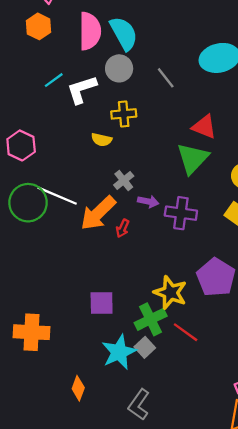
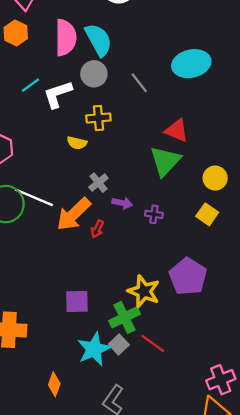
purple cross: (181, 213) -> (154, 214), size x0.6
red line: (186, 332) -> (153, 343), moved

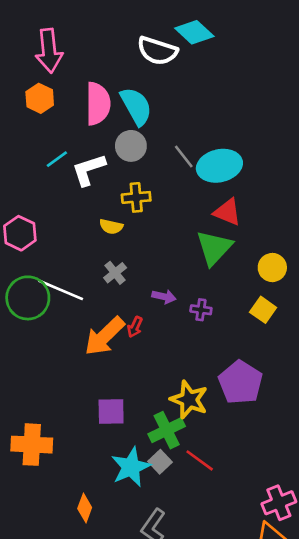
cyan ellipse: (191, 64) -> (219, 166), moved
gray cross: (98, 183) -> (115, 273), moved
orange arrow: (74, 214) -> (104, 336), moved

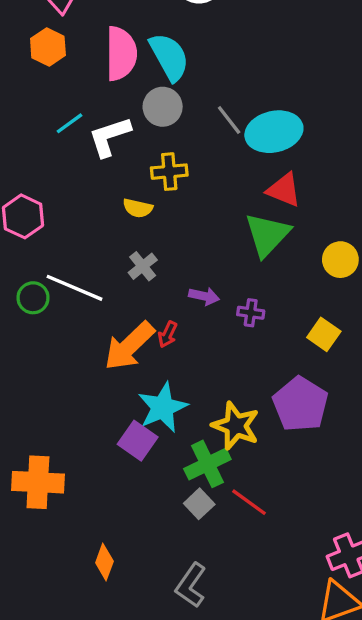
green circle: (28, 298) -> (33, 298), size x0.6
yellow square: (263, 310) -> (324, 334), moved
purple square: (111, 412) -> (138, 441), turned 36
cyan star: (131, 467) -> (163, 407), moved

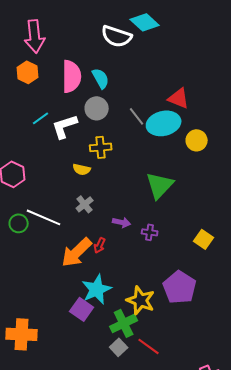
cyan semicircle: (169, 57) -> (101, 78), size x0.7
red triangle: (284, 190) -> (179, 98), moved
yellow circle: (340, 260) -> (197, 140), moved
yellow square: (324, 334) -> (204, 239), moved

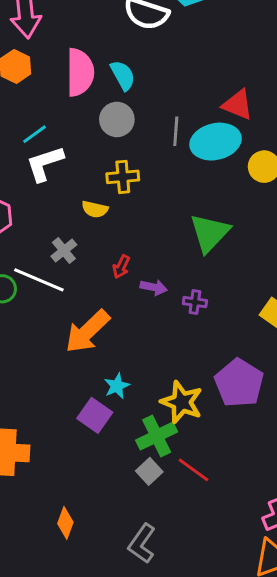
gray line: (137, 116) -> (176, 131), turned 42
white L-shape: (65, 126) -> (45, 164), moved
gray cross: (85, 204) -> (64, 250), moved
red arrow: (100, 245) -> (121, 267), moved
cyan star: (97, 289) -> (117, 386), size x0.6

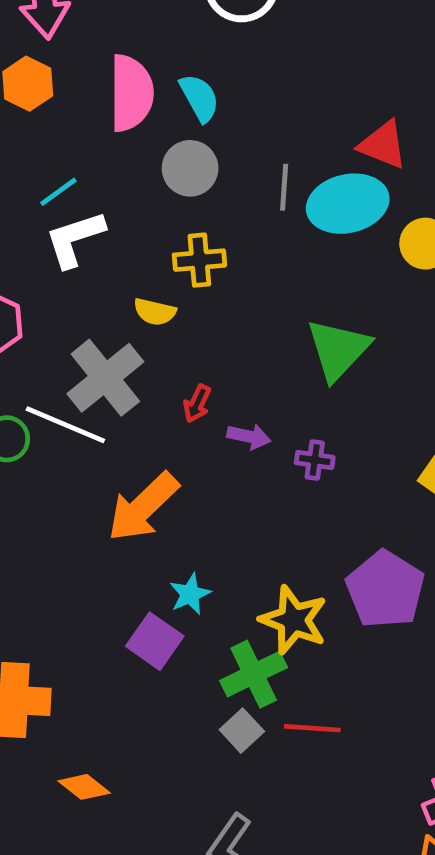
gray cross: (64, 250) -> (105, 378), size x1.8
red line: (193, 470) -> (312, 728), turned -32
orange diamond: (65, 523) -> (84, 787), moved, turned -72

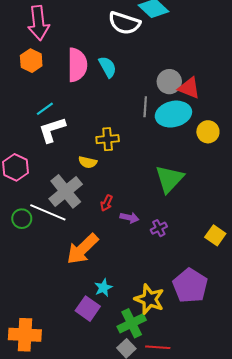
gray circle: (190, 168) -> (169, 82), moved
purple cross: (315, 460) -> (159, 228), turned -35

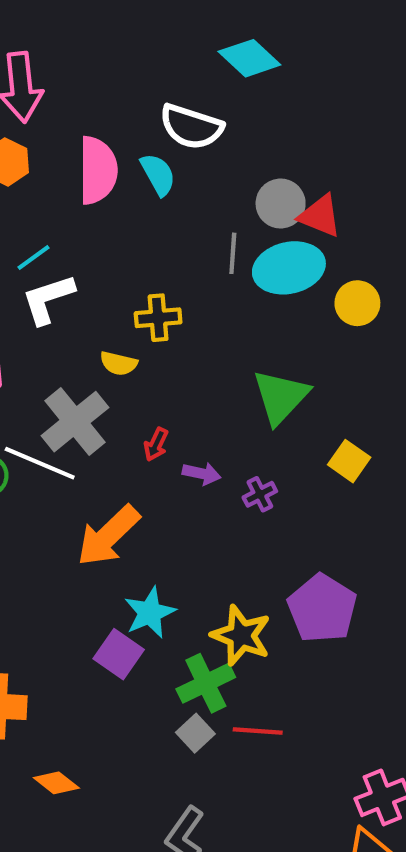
white semicircle: (124, 23) -> (191, 127), moved
yellow square: (215, 235) -> (349, 461), moved
cyan star: (103, 288) -> (150, 613), size x1.4

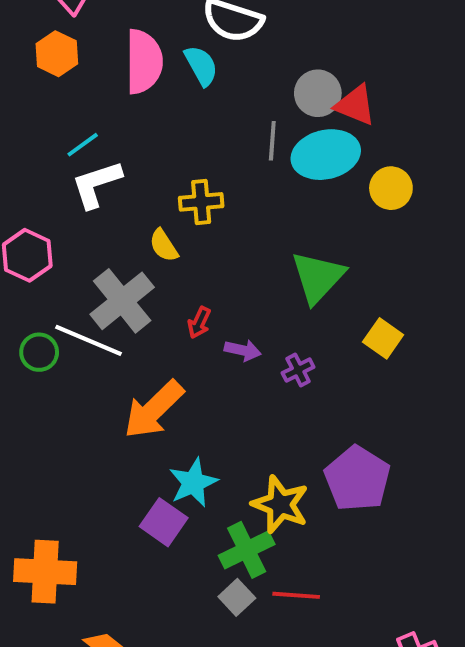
yellow semicircle: (119, 363) -> (164, 245), turned 44

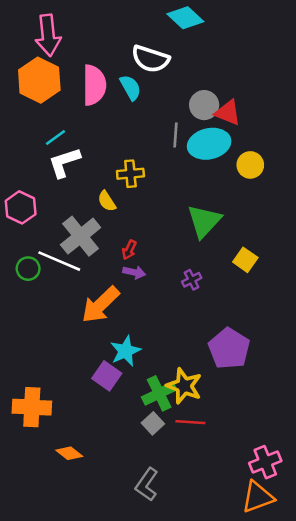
orange hexagon: (57, 54) -> (39, 80), size x1.6
purple arrow: (243, 350) -> (134, 272), moved
yellow star: (280, 504) -> (184, 386), moved

